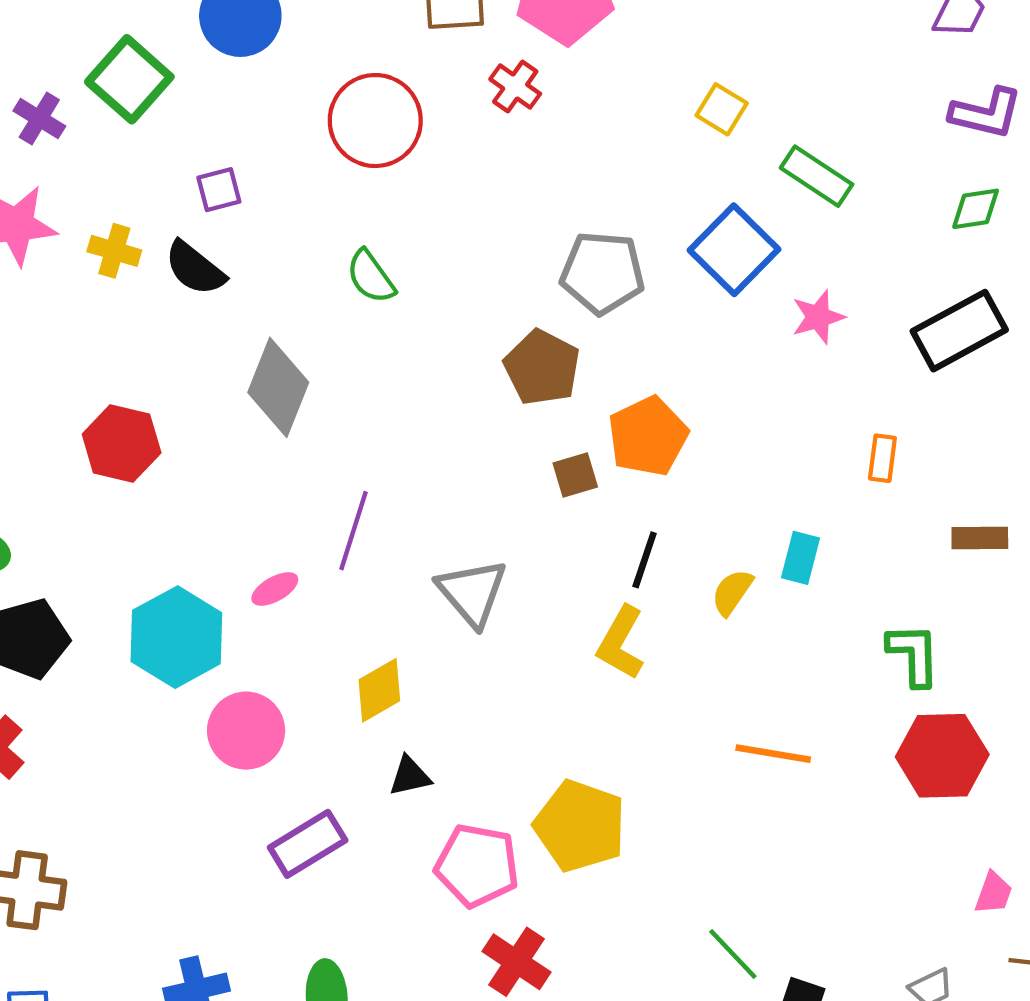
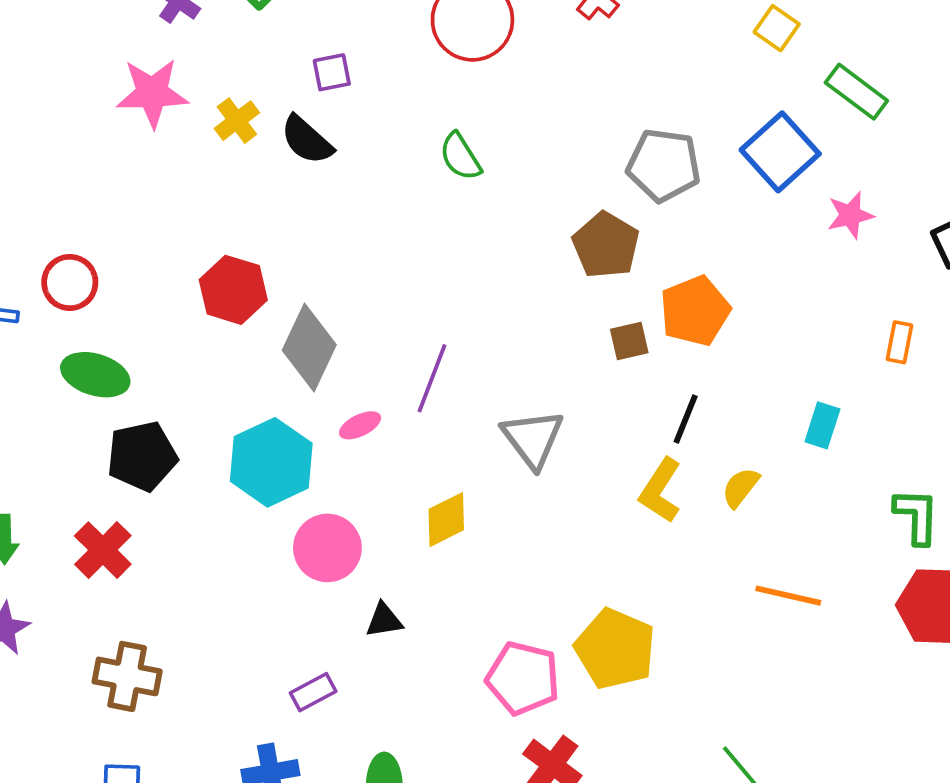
yellow cross: (114, 251) -> (237, 121), turned 33
gray diamond: (278, 387) -> (309, 348), moved
yellow semicircle: (732, 592) -> (741, 487), moved
black triangle: (410, 776) -> (384, 620), moved
purple rectangle: (308, 844) -> (313, 692), moved, size x0.7

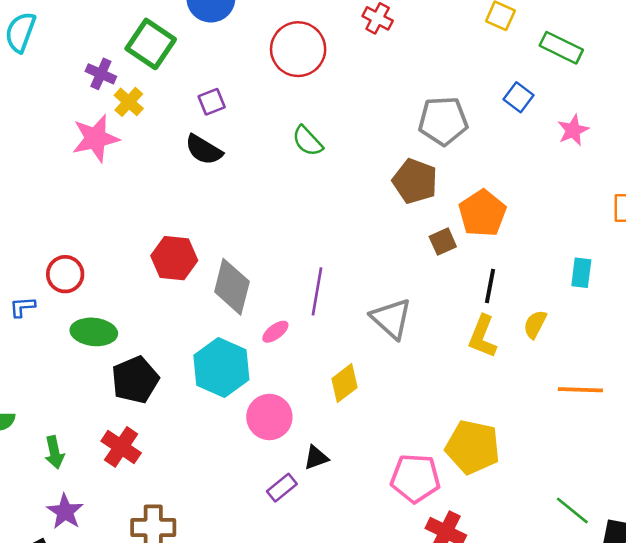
yellow cross: (237, 121) -> (129, 102), moved
blue square: (780, 152) -> (519, 97), size x0.6
purple rectangle: (313, 692) -> (282, 488), moved

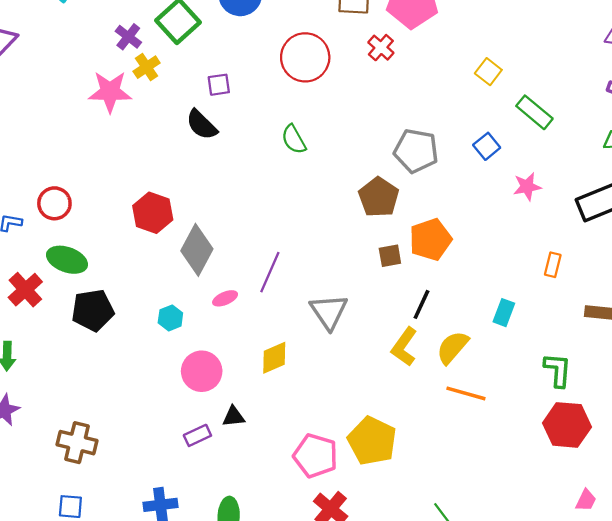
yellow semicircle: (535, 324) -> (452, 347), size x1.4
cyan hexagon: (221, 367) -> (170, 318), size x0.5
orange line: (580, 390) -> (466, 393), moved
red cross: (121, 447) -> (25, 290), moved

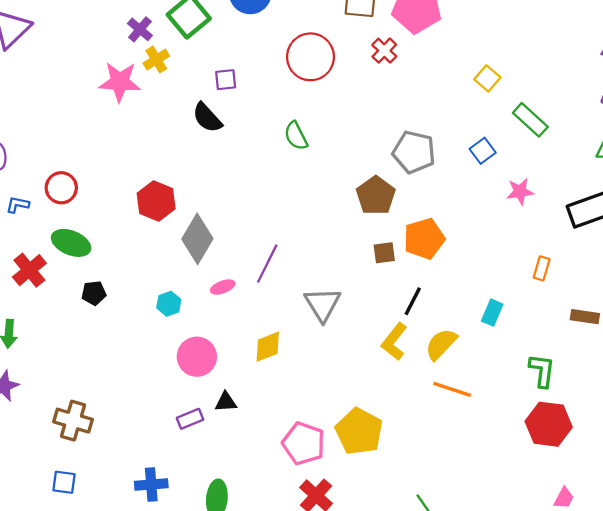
black pentagon: (93, 310) -> (94, 293), size x0.6

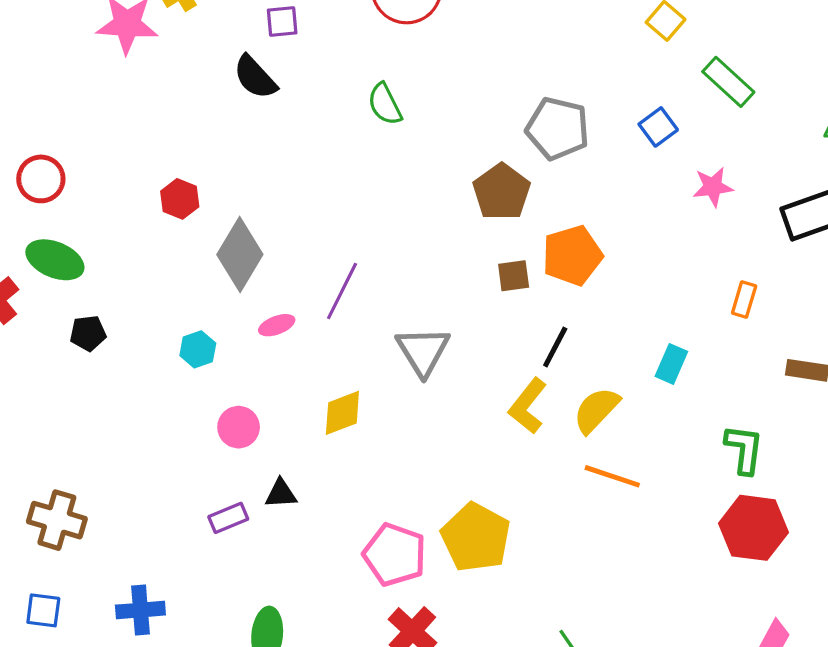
red hexagon: (156, 201) -> (180, 199), size x0.7
pink circle: (197, 357) -> (239, 427), size x0.7
blue cross: (151, 484) -> (140, 610), moved

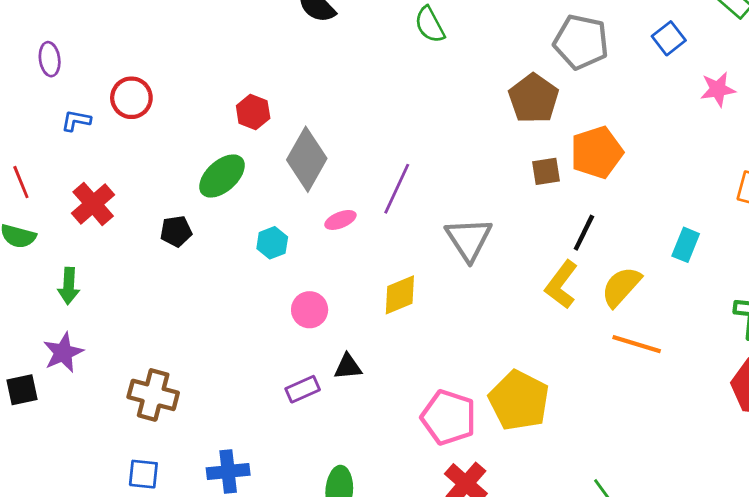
green ellipse: (55, 260) -> (222, 176), moved, turned -63

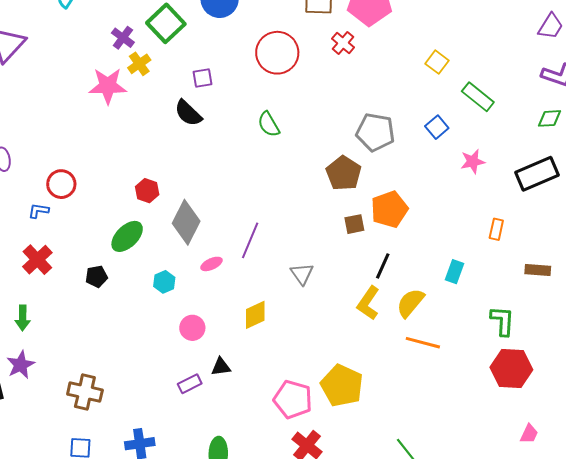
blue L-shape: (76, 121) -> (39, 211), moved
gray triangle: (469, 239) -> (302, 274), size x0.7

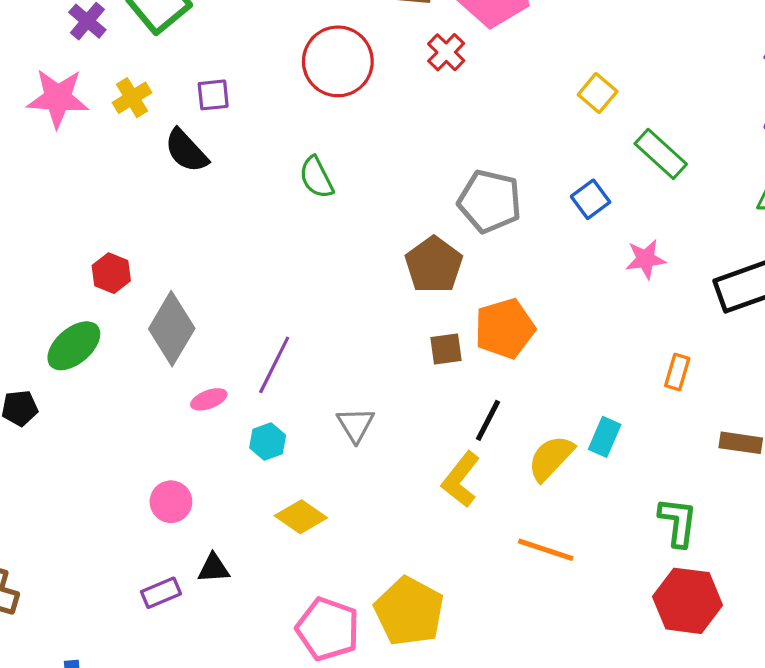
yellow cross: (139, 64) -> (132, 98), moved
cyan hexagon: (164, 282) -> (268, 442), moved
yellow semicircle: (410, 303) -> (551, 458), moved
yellow diamond: (255, 315) -> (301, 517), moved, turned 56

